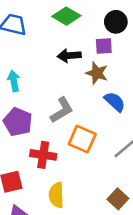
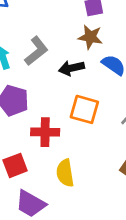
black arrow: (69, 56) -> (71, 68), moved
gray L-shape: (62, 110) -> (36, 51), moved

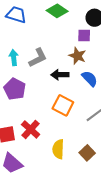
red cross: (45, 132) -> (31, 129), moved, turned 30
yellow semicircle: (65, 173) -> (58, 149), moved

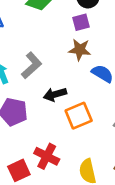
black arrow: (60, 75) -> (55, 94), moved
orange square: (63, 105) -> (79, 116), turned -35

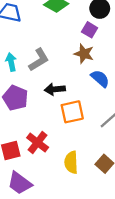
purple square: (81, 22) -> (90, 30), turned 35

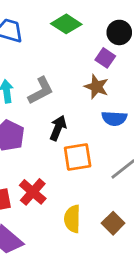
blue semicircle: (100, 79) -> (114, 118), turned 138
black arrow: (55, 89) -> (58, 128), turned 114

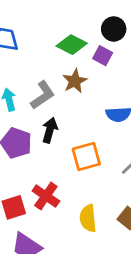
green diamond: (66, 24) -> (72, 45), moved
brown star: (96, 87) -> (75, 81), moved, turned 30
black arrow: (58, 128) -> (50, 130), moved

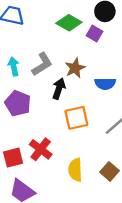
brown star: (75, 81) -> (75, 68), moved
black arrow: (50, 130) -> (59, 89), moved

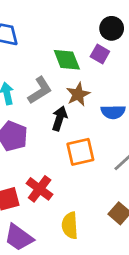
green diamond: (69, 23) -> (67, 60), moved, turned 40
yellow semicircle: (75, 170) -> (70, 225), moved

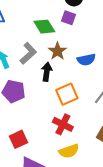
red cross: (40, 189) -> (63, 124), moved
yellow semicircle: (70, 225) -> (69, 151), turned -96

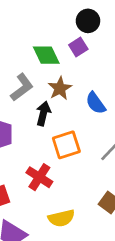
purple square: (68, 18) -> (78, 47), turned 32
blue semicircle: (86, 60) -> (96, 103), turned 60
red cross: (63, 124) -> (39, 177), moved

